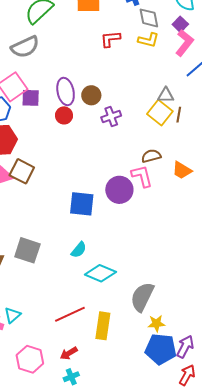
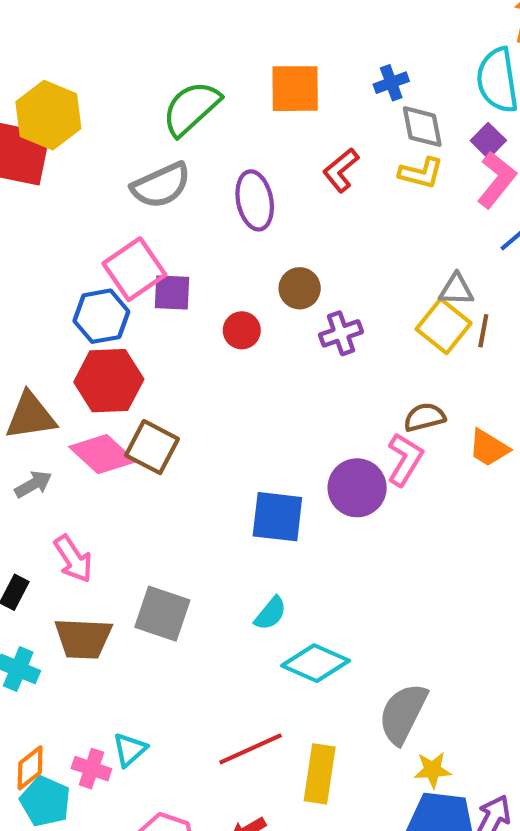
red L-shape: (110, 39) -> (341, 170), turned -35
purple ellipse: (66, 92) -> (255, 200), moved
pink L-shape: (142, 176) -> (405, 459), turned 45

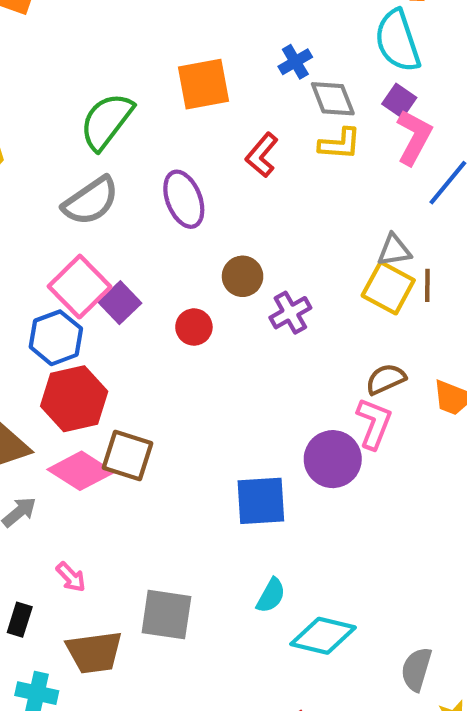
purple square: (172, 293) -> (120, 303), turned -36
pink arrow: (73, 559) -> (71, 577), size x0.7
gray semicircle: (403, 714) -> (416, 669), size x0.7

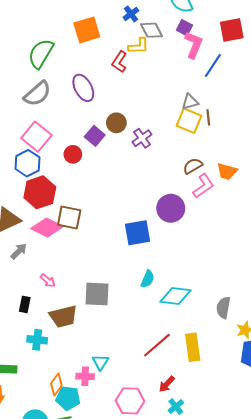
yellow L-shape: (340, 144) -> (139, 46), moved
purple square: (120, 303) -> (95, 136), moved
red circle: (194, 327) -> (73, 154), moved
pink L-shape: (374, 423) -> (203, 186), moved, turned 40

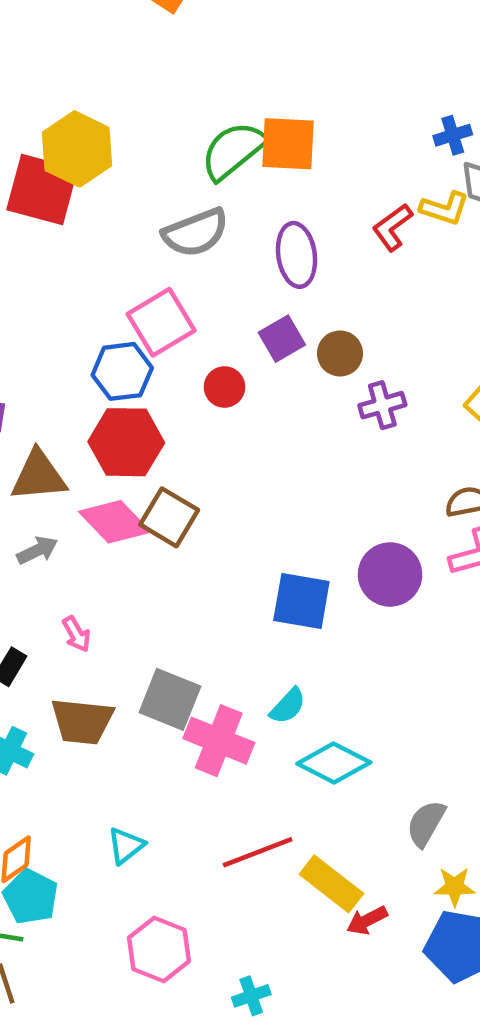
orange square: (87, 30) -> (288, 144), moved
purple square: (95, 136) -> (282, 339), moved
yellow rectangle: (193, 347) -> (331, 884), turned -64
pink cross: (85, 376) -> (219, 741), moved, size x1.6
red arrow: (167, 384) -> (367, 920), moved

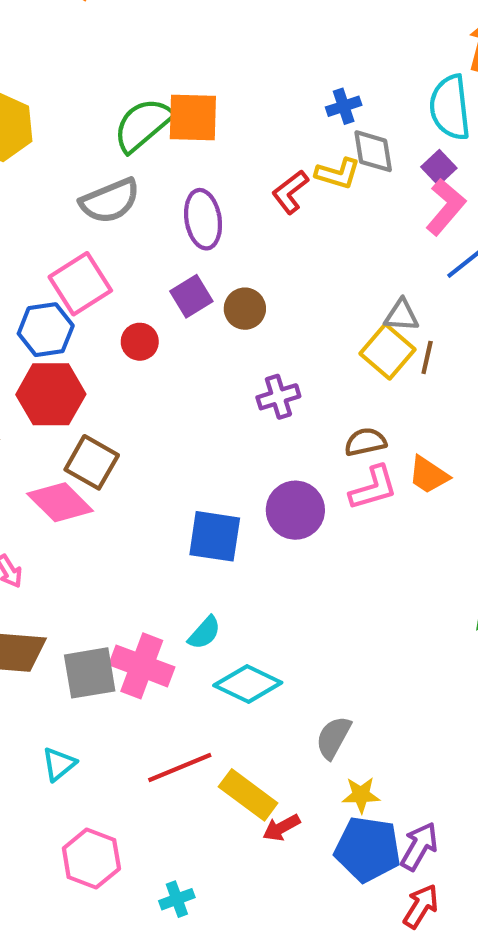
purple cross: (382, 405) -> (278, 397), moved
pink diamond: (115, 522) -> (60, 502), moved
gray square: (170, 699) -> (90, 673), moved, turned -30

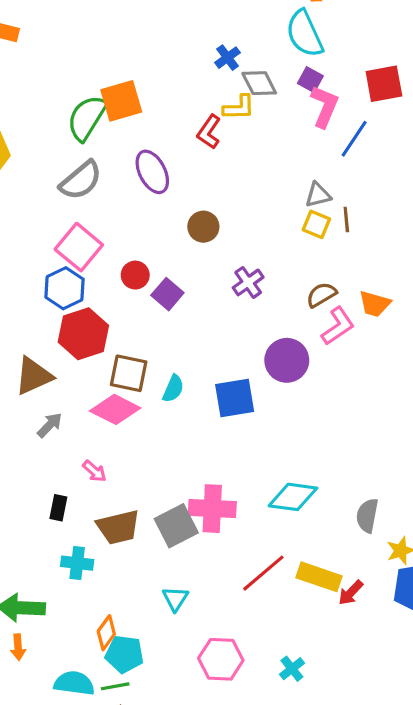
purple square: (191, 296) -> (167, 294), moved
yellow square: (388, 351) -> (316, 224), size x0.7
cyan semicircle: (204, 633) -> (173, 389), moved

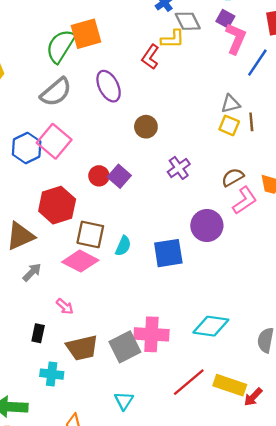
red circle: (135, 275) -> (99, 176), moved
blue hexagon: (65, 288) -> (27, 148), moved

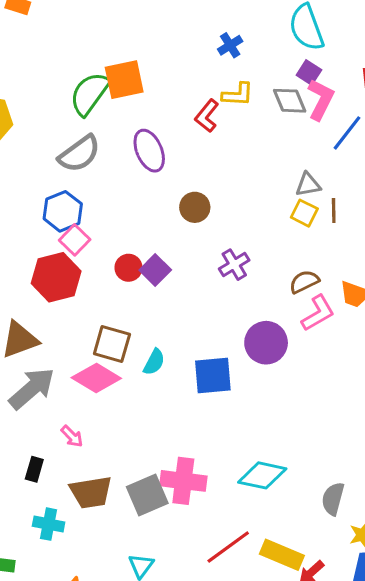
gray diamond: (188, 21) -> (290, 101), moved
pink square: (54, 141) -> (75, 240), moved, size x0.7
blue hexagon: (27, 148) -> (63, 211), moved
red hexagon: (57, 205) -> (56, 277), moved
gray arrow: (32, 272) -> (32, 389), size x1.8

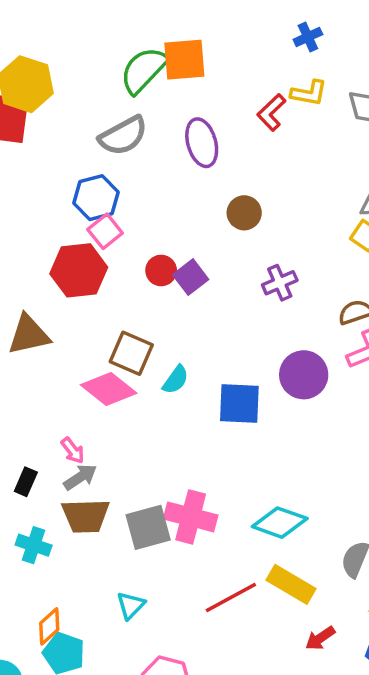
gray arrow: (32, 389) -> (80, 477), moved, size x0.6
yellow rectangle: (282, 555) -> (291, 584), moved

